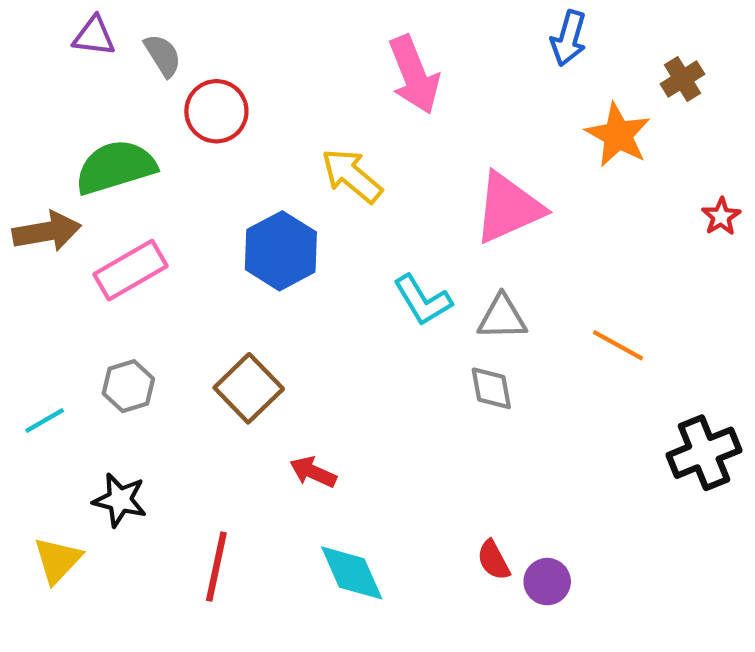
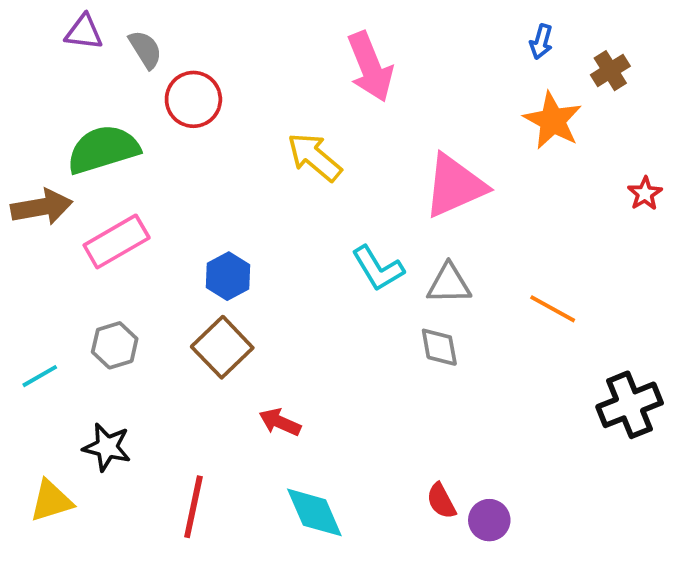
blue arrow: (569, 38) -> (541, 42), moved, size x0.7
blue hexagon: (281, 251) -> (228, 276), moved, size x0.7
yellow triangle: (58, 560) -> (51, 501), turned 30

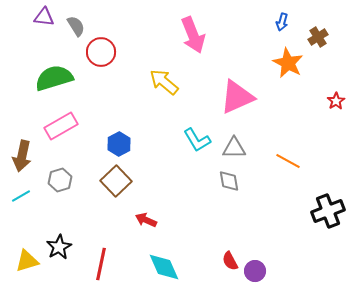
brown arrow: (42, 207) -> (22, 156), moved, turned 112
black star: (107, 447) -> (59, 247), moved, turned 30

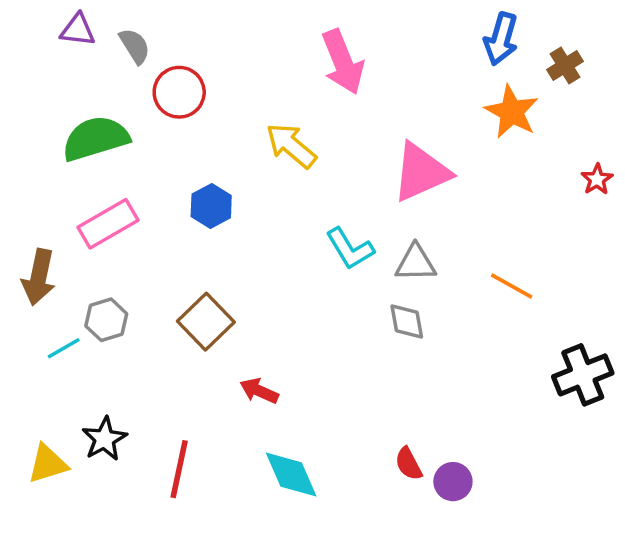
blue arrow: (282, 22) -> (501, 39), size x1.6
blue hexagon: (119, 144) -> (211, 206), moved
cyan line: (21, 196) -> (64, 348), moved

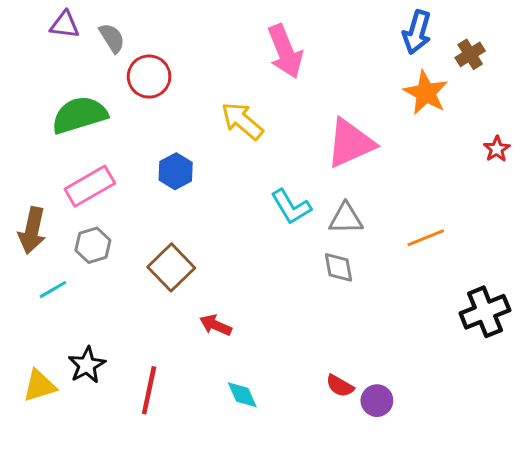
orange line: (512, 286) -> (426, 238), turned -51
gray hexagon: (106, 320) -> (93, 245), moved
red semicircle: (409, 464) -> (340, 386), turned -32
cyan diamond: (291, 474) -> (242, 395), size x0.7

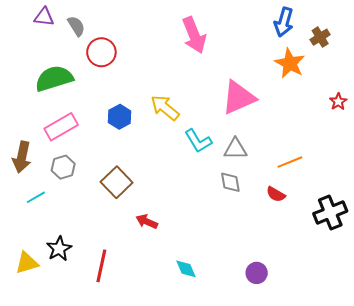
yellow arrow: (242, 121) -> (165, 108), moved
red semicircle: (340, 386) -> (276, 194), moved
cyan diamond: (242, 395) -> (186, 269), moved

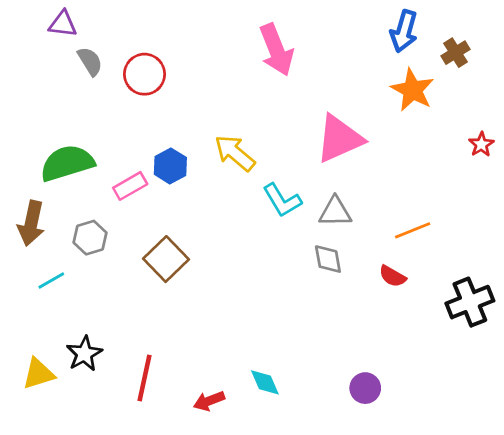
gray semicircle: (76, 26) -> (90, 61), moved
green semicircle: (54, 78) -> (67, 163), moved
pink rectangle: (61, 127) -> (130, 186), moved, size x0.7
red arrow: (147, 222) -> (209, 401), moved, turned -45

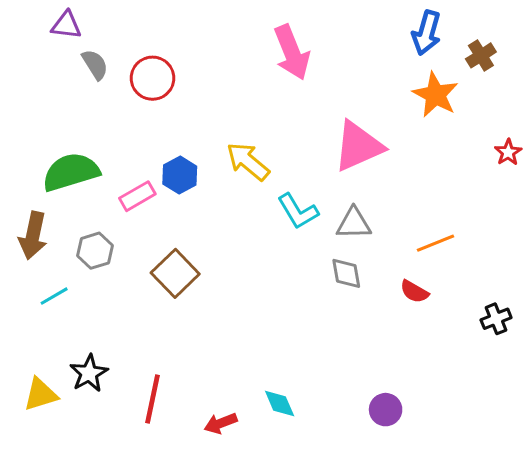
black cross: (470, 302) -> (496, 319), size x0.6

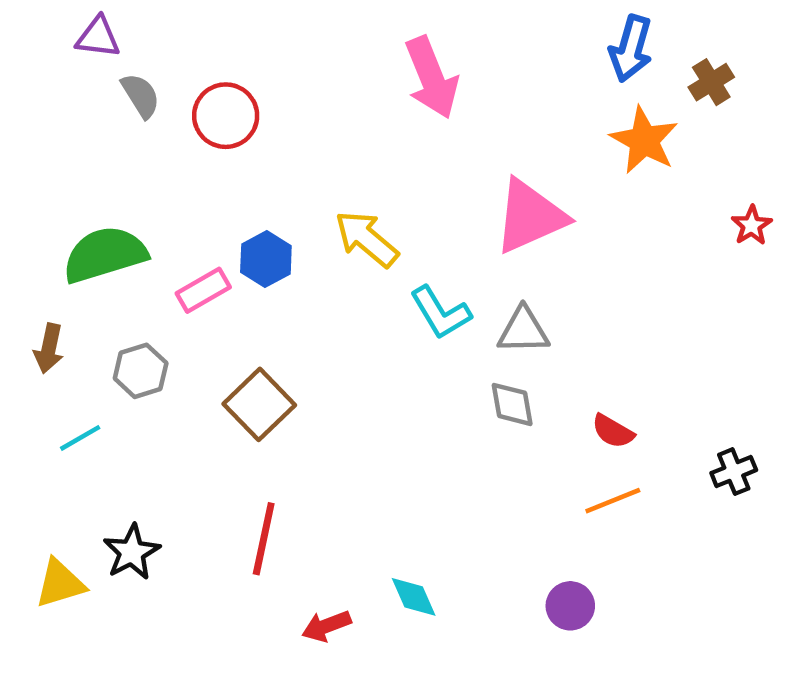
brown arrow: (33, 236) -> (49, 348), size x0.7
orange line: (436, 243) -> (613, 501), moved
red line: (152, 399) -> (264, 539), moved

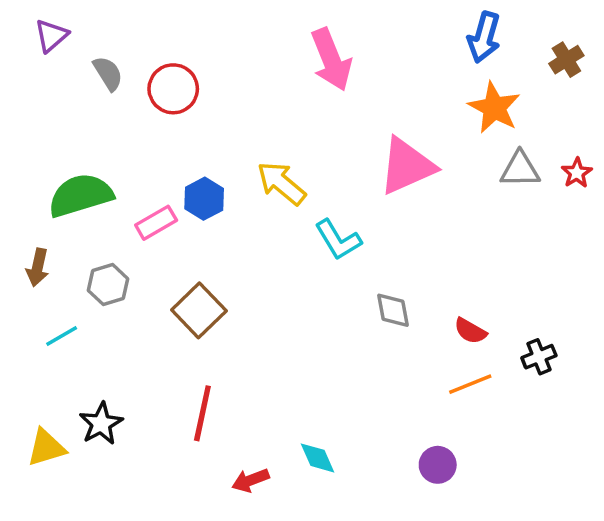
purple triangle: (98, 37) -> (51, 36), moved, turned -48
brown cross: (711, 82) -> (566, 60), moved
gray triangle: (523, 331) -> (520, 169), moved
black cross: (734, 472) -> (539, 357), moved

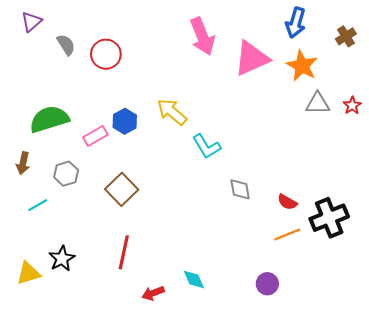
pink triangle: (407, 166) -> (252, 58), moved
black cross: (539, 357) -> (329, 218), size x1.8

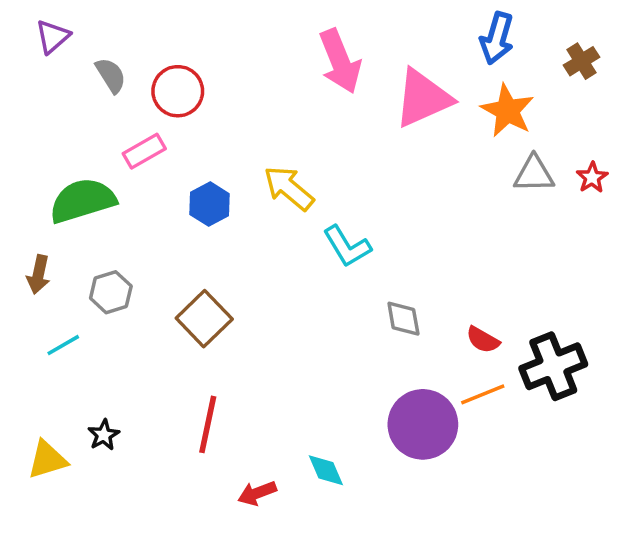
pink rectangle: (95, 136) -> (144, 151), moved
black star: (62, 259) -> (104, 435), size x0.7
purple circle: (267, 284) -> (423, 424), moved, size x1.8

